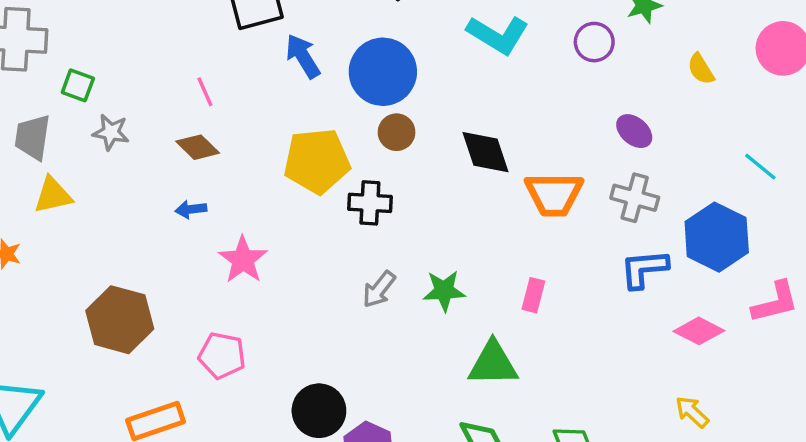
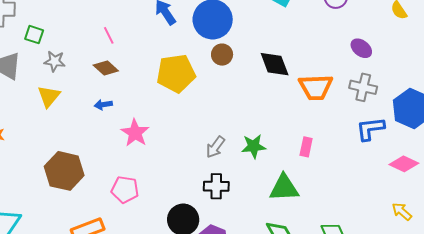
yellow triangle: (53, 195) -> (49, 96), moved, turned -35
black cross: (370, 203) -> (216, 186), moved

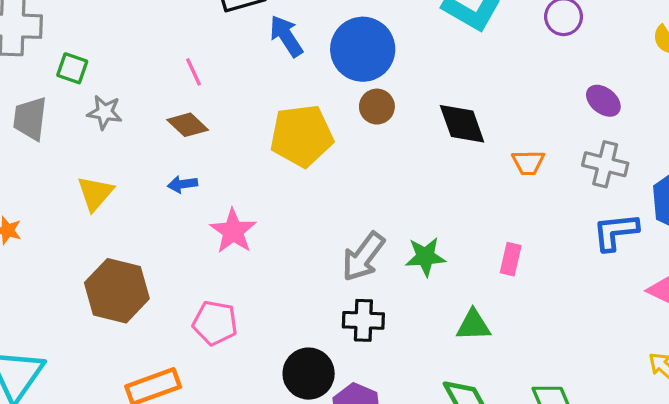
orange trapezoid: (316, 87) -> (528, 163), size x0.6
yellow triangle: (49, 96) -> (95, 193), moved
gray arrow: (215, 147) -> (363, 257), size x1.4
green triangle: (284, 188) -> (473, 325), size x0.7

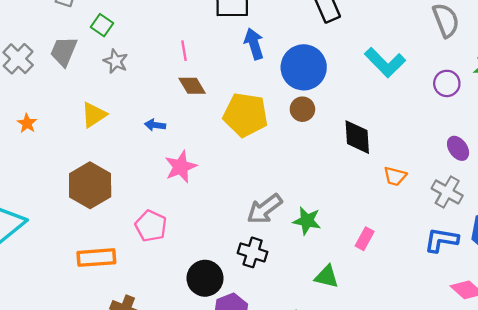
brown diamond: (188, 125) -> (192, 86), moved

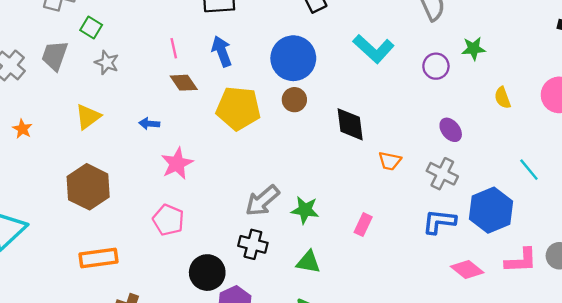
blue arrow: (254, 44) -> (222, 51), moved
pink pentagon: (151, 226) -> (168, 220), moved
green triangle: (327, 277) -> (308, 262), moved

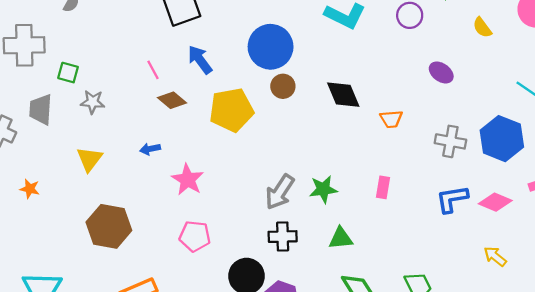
gray cross: (442, 174) -> (450, 141), moved
blue L-shape: (439, 222) -> (452, 199), moved

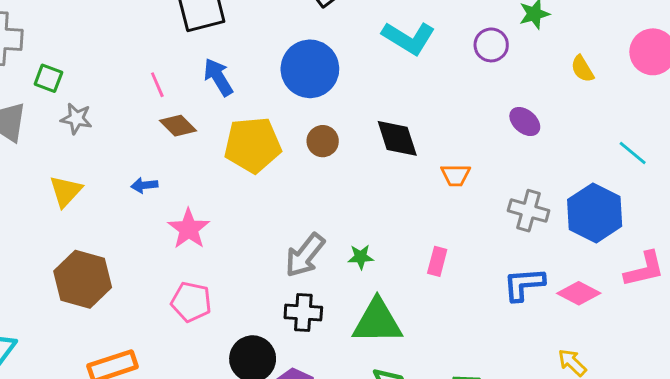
brown circle: (283, 86) -> (323, 141), moved
green star: (323, 189) -> (361, 257), size x0.7
green triangle: (341, 238) -> (377, 322), size x1.6

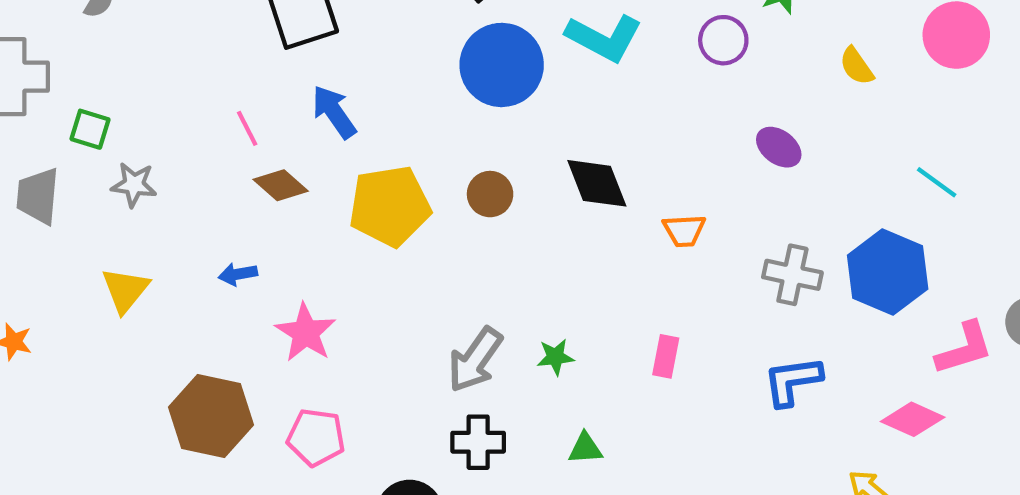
blue circle: (310, 69) -> (502, 65), moved
brown hexagon: (83, 279) -> (211, 416), moved
pink diamond: (579, 293) -> (913, 419), moved
green triangle: (377, 322) -> (585, 448), size x0.5

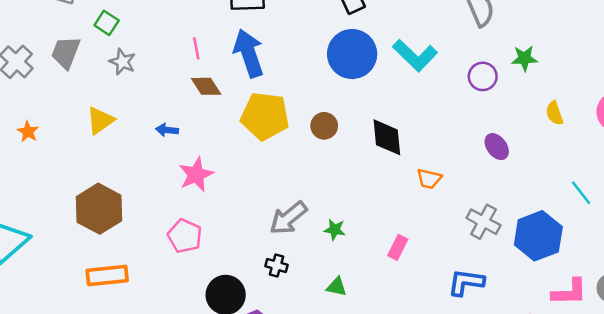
blue arrow: (334, 112) -> (249, 53), size x1.4
brown hexagon: (211, 416) -> (99, 209), moved
black cross: (478, 442) -> (277, 265), size x0.7

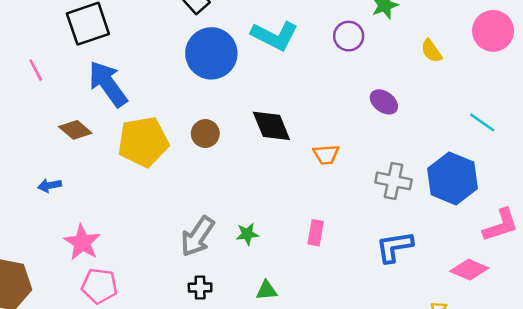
pink line: (196, 48) -> (36, 70), moved
pink star: (196, 174) -> (82, 242), moved

